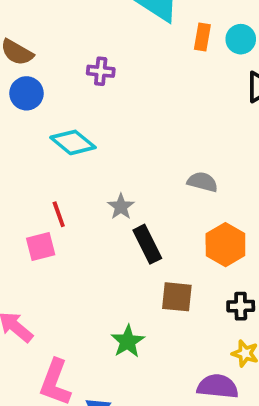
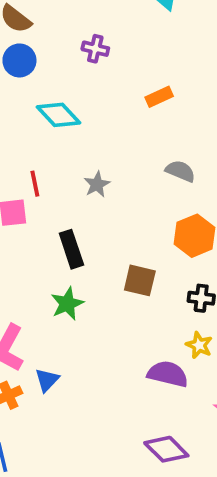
orange rectangle: (202, 37) -> (159, 97), moved, turned 48
black rectangle: (147, 244) -> (71, 249), moved
green star: (128, 341) -> (67, 304), moved

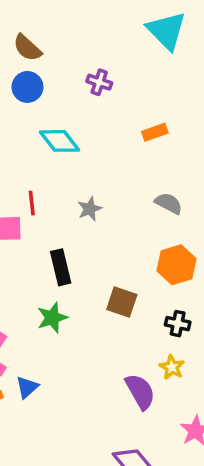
purple semicircle: (168, 374) -> (140, 392), turned 42

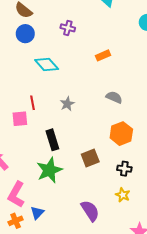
brown square: (122, 302) -> (90, 158), turned -36
green star: (52, 318) -> (49, 170), size x1.4
purple semicircle: (140, 392) -> (90, 211), moved

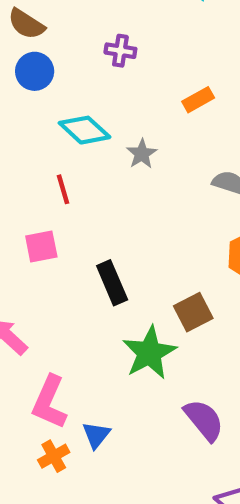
red line: (33, 103) -> (63, 189), moved
gray star: (67, 104) -> (142, 154), moved
green star: (49, 170) -> (149, 353), moved

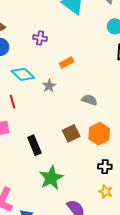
orange rectangle: (198, 100) -> (67, 62), moved
brown square: (193, 312) -> (71, 133), moved

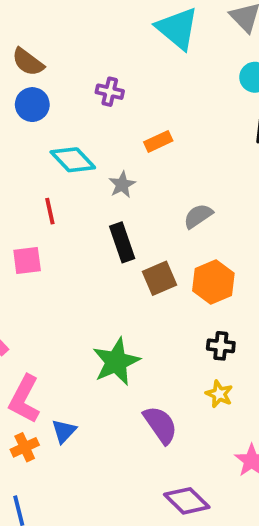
gray semicircle: (89, 100) -> (198, 216), turned -56
black rectangle: (34, 145) -> (122, 242), moved

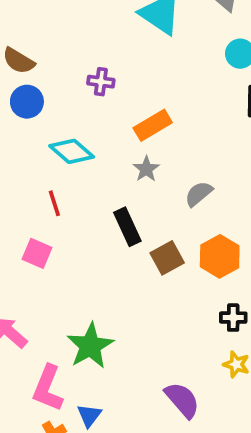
orange rectangle: (158, 141) -> (153, 125), size x1.4
gray star: (122, 185) -> (146, 169), moved
pink square: (27, 260) -> (37, 253), turned 36
green star: (116, 362) -> (90, 346), moved

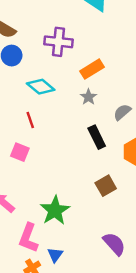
purple cross: (101, 82) -> (58, 42), size x1.6
black rectangle: (127, 227) -> (97, 137), moved
brown square: (167, 258) -> (106, 186), moved

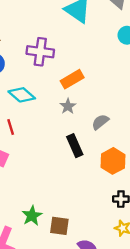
brown square: (106, 186) -> (59, 226), moved, turned 36
green star: (55, 210) -> (32, 216), size x0.7

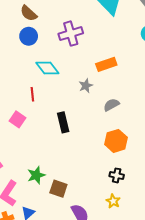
purple cross: (40, 52) -> (71, 34), turned -35
orange rectangle: (72, 79) -> (106, 64), moved
black rectangle: (75, 146) -> (63, 122), moved

